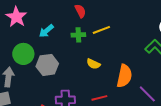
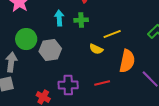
yellow line: (101, 30) -> (112, 34), moved
cyan arrow: (46, 31) -> (59, 18), moved, turned 126

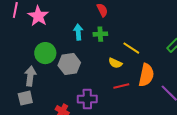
yellow line: (112, 34) -> (131, 48), turned 54
red line: (102, 83) -> (121, 86), moved

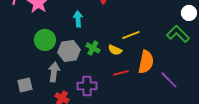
green cross: (100, 34) -> (93, 48), moved, turned 32
yellow line: (131, 48) -> (131, 35), turned -54
gray arrow: (30, 76) -> (54, 72), moved

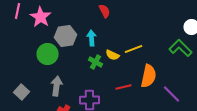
cyan arrow: (78, 19) -> (92, 38), moved
yellow semicircle: (115, 50) -> (112, 55), moved
gray hexagon: (69, 51) -> (66, 36), moved
gray square: (25, 85) -> (22, 92), moved, turned -35

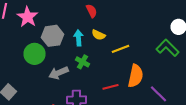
yellow semicircle: (112, 55) -> (98, 35), moved
gray arrow: (56, 86) -> (58, 73), moved, turned -120

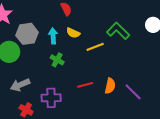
green L-shape: (168, 48) -> (118, 31), moved
gray arrow: (58, 73) -> (20, 85), moved
orange semicircle: (136, 76) -> (110, 86), moved, size x0.7

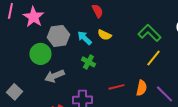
cyan arrow: (53, 36) -> (84, 38), turned -42
yellow line: (95, 47) -> (153, 58), moved, turned -30
gray arrow: (20, 85) -> (54, 76), moved

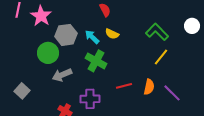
green cross: (88, 62) -> (96, 61), size x1.5

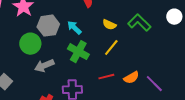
yellow semicircle: (112, 34) -> (109, 25), moved
yellow line: (161, 57) -> (111, 48), moved
orange semicircle: (149, 87) -> (131, 78), turned 49

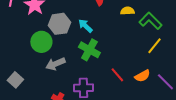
yellow semicircle: (109, 25) -> (127, 11), moved, turned 152
yellow line: (111, 48) -> (154, 46), moved
red line: (106, 77) -> (117, 75), turned 63

